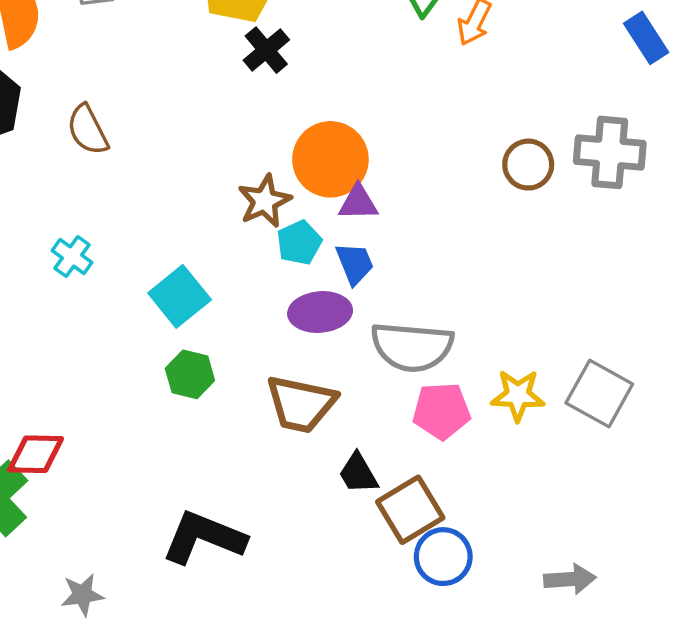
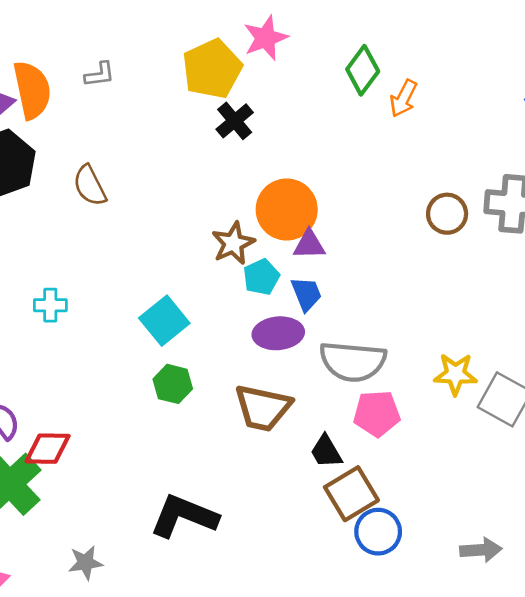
cyan cross: (72, 256) -> (50, 305), moved, turned -36
yellow star: (518, 395) -> (455, 374), moved
black trapezoid: (358, 473) -> (326, 451), moved

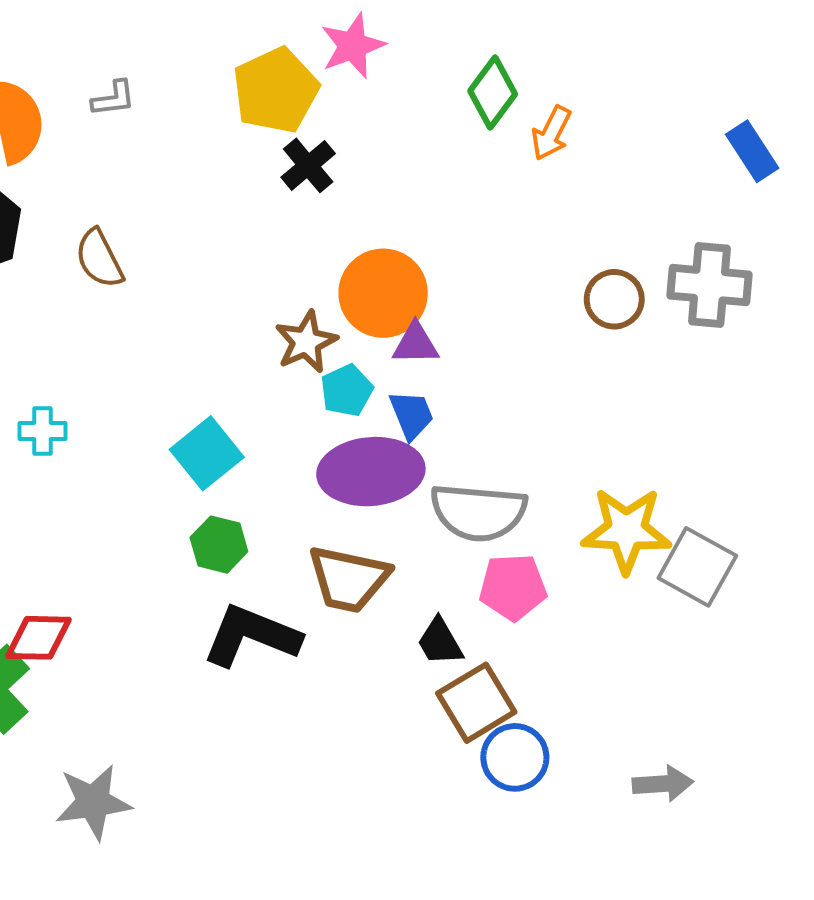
purple ellipse: (278, 333) -> (371, 472), size x1.4
yellow star: (455, 374) -> (626, 530), size x1.4
black L-shape: (184, 516) -> (251, 636), moved
gray star: (86, 563) -> (93, 802), size x1.5

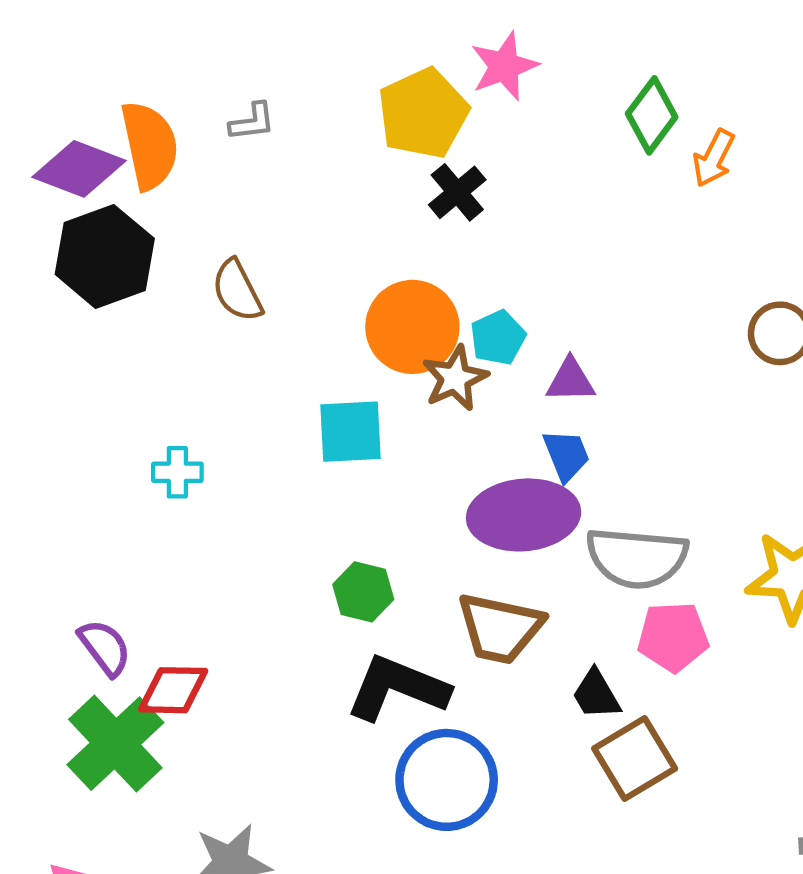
orange circle: (383, 293) -> (412, 327), moved
cyan pentagon: (347, 390) -> (498, 338), moved
cyan square: (207, 453) -> (350, 432), moved, turned 36
blue circle: (515, 757) -> (447, 780), moved, size x1.4

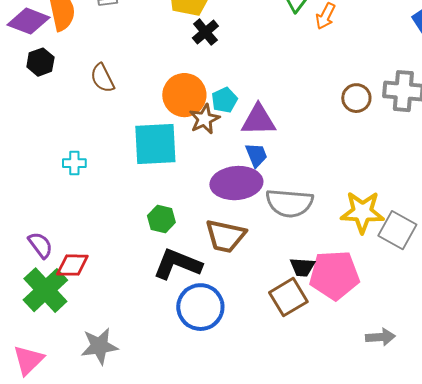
black hexagon: (105, 256) -> (40, 62), size x0.6
purple triangle: (571, 380) -> (258, 120), size x1.5
cyan square: (350, 432) -> (155, 144), size x1.4
pink pentagon: (673, 637) -> (334, 275), moved, size x1.5
black trapezoid: (596, 694) -> (302, 267), moved, turned -56

